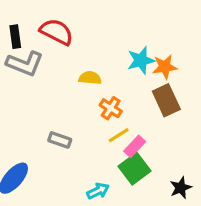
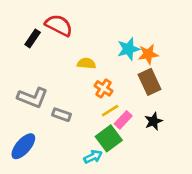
black rectangle: (15, 37) -> (33, 38), moved, turned 42
gray L-shape: (25, 64) -> (33, 98), moved
green square: (135, 169) -> (109, 138), moved
black star: (181, 188) -> (153, 121), moved

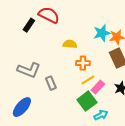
orange cross: (104, 88) -> (83, 63), turned -32
gray rectangle: (61, 115) -> (51, 83), turned 48
cyan arrow: (93, 157) -> (101, 115), moved

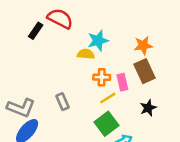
cyan star: (102, 33) -> (98, 41), moved
gray L-shape: (29, 70) -> (21, 108), moved
pink rectangle: (98, 87) -> (122, 82), moved, turned -56

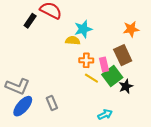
orange star: (143, 45) -> (131, 29), moved
yellow line: (108, 98) -> (91, 78), turned 64
gray rectangle: (63, 102) -> (52, 103), moved
green square: (107, 124) -> (112, 76), moved

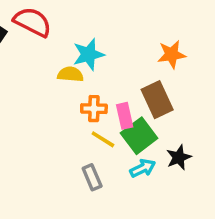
black star: (126, 86) -> (179, 157), moved
gray rectangle: (52, 103) -> (92, 177), moved
cyan arrow: (105, 114) -> (143, 168), moved

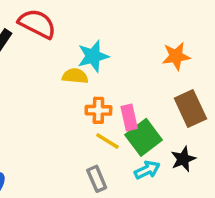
brown rectangle: (157, 100) -> (190, 109), moved

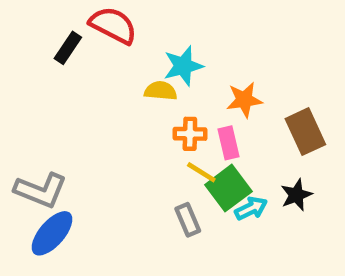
orange star: (176, 56) -> (244, 100), moved
green square: (144, 137) -> (228, 188), moved

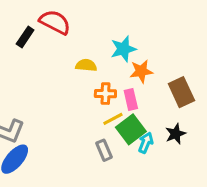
cyan star: (183, 66) -> (123, 49), moved
yellow line: (201, 172) -> (113, 119), turned -60
cyan arrow: (251, 208) -> (146, 143), turned -42

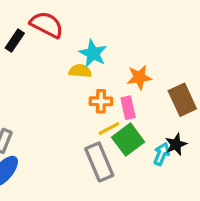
cyan star: (123, 49) -> (93, 53), moved, turned -30
cyan arrow: (146, 143) -> (162, 154), moved
gray rectangle: (104, 150) -> (99, 162), size x1.6

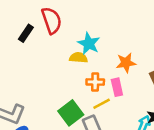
red semicircle: (47, 25) -> (52, 20), turned 44
green square: (128, 140) -> (71, 113), moved

